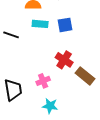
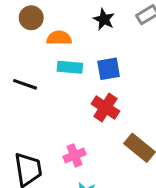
red cross: (64, 60) -> (105, 108), moved

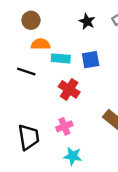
orange semicircle: (59, 38) -> (41, 44), moved
red cross: (105, 108) -> (69, 89), moved

